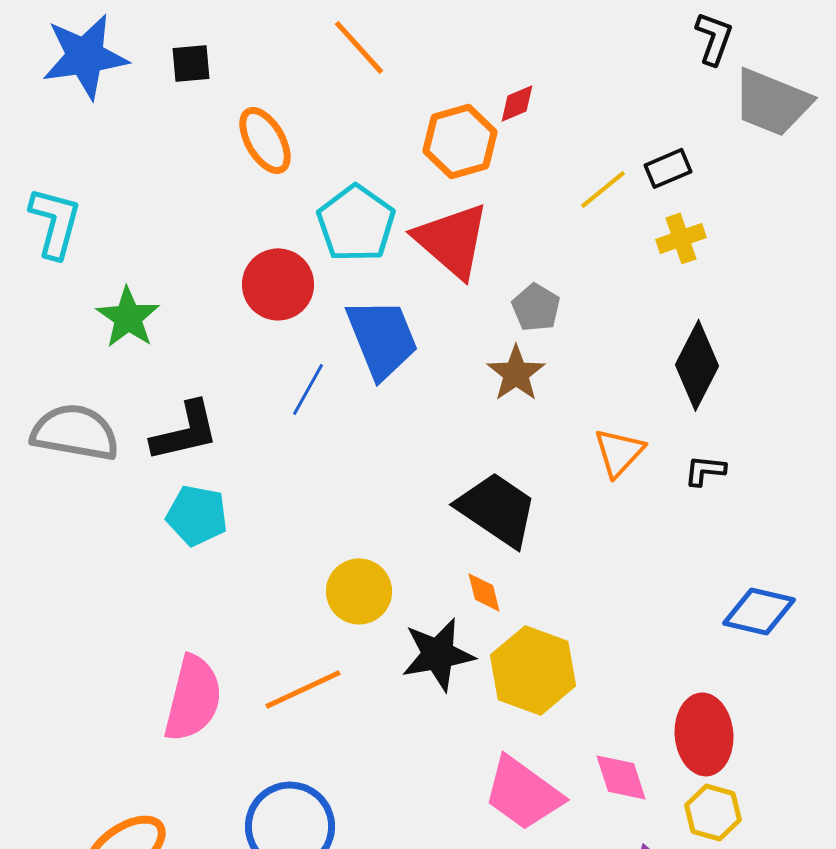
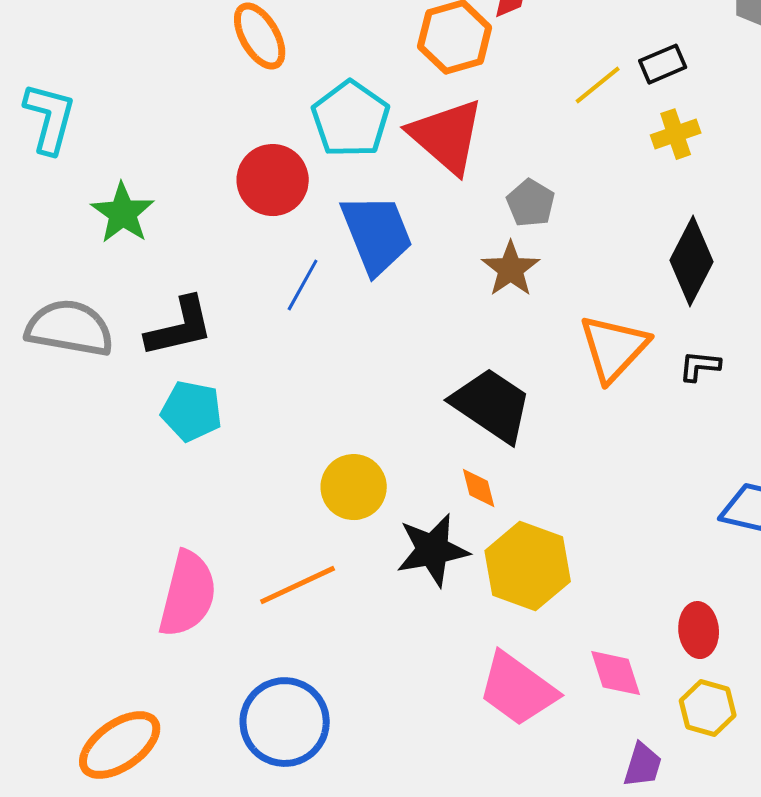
orange triangle: (619, 452) -> (614, 348), size x1.4
red ellipse: (704, 734) -> (699, 630), size x0.7

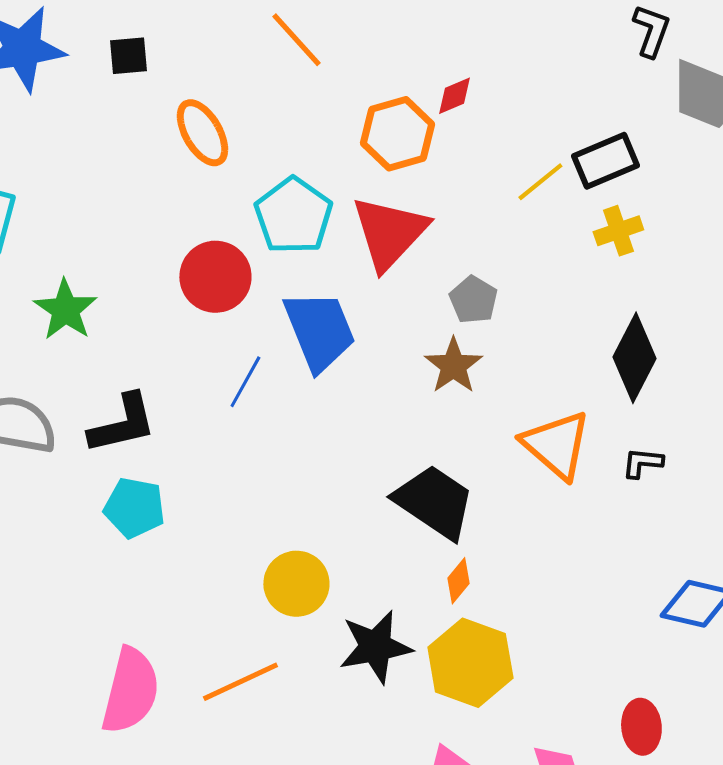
black rectangle: (663, 64) -> (605, 161), size x1.4
red triangle: (447, 136) -> (389, 233), turned 32
orange triangle: (614, 348) -> (556, 445), turned -32
orange diamond: (479, 488) -> (458, 581), moved, turned 54

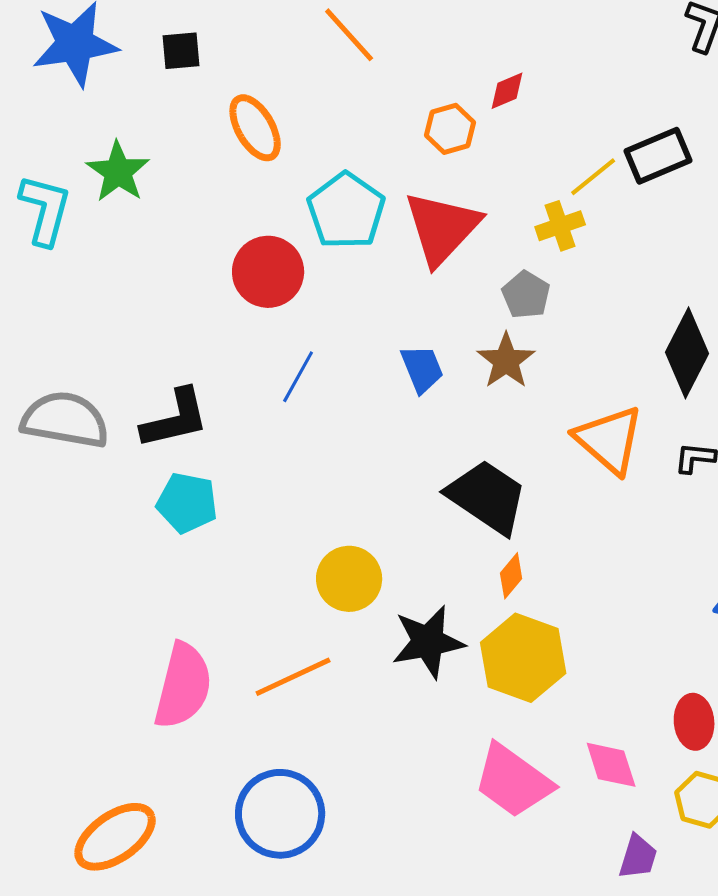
orange hexagon: (397, 134) -> (450, 129), size x0.7
yellow cross: (618, 231) -> (560, 226), moved
green star: (65, 310) -> (118, 172), moved
blue trapezoid: (319, 331) -> (422, 369), moved, size x0.6

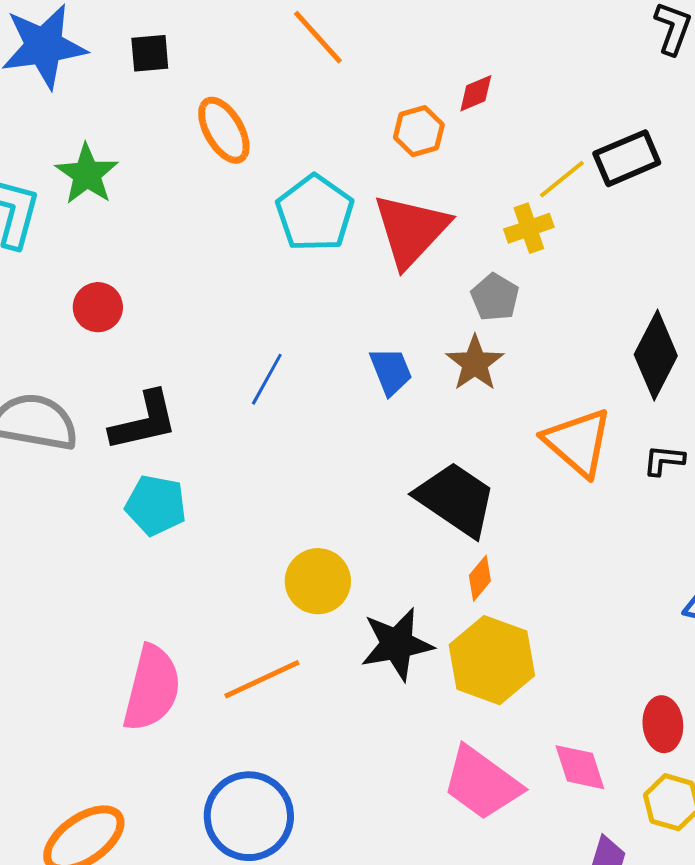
red circle: (268, 272) -> (98, 307), moved, size x0.7

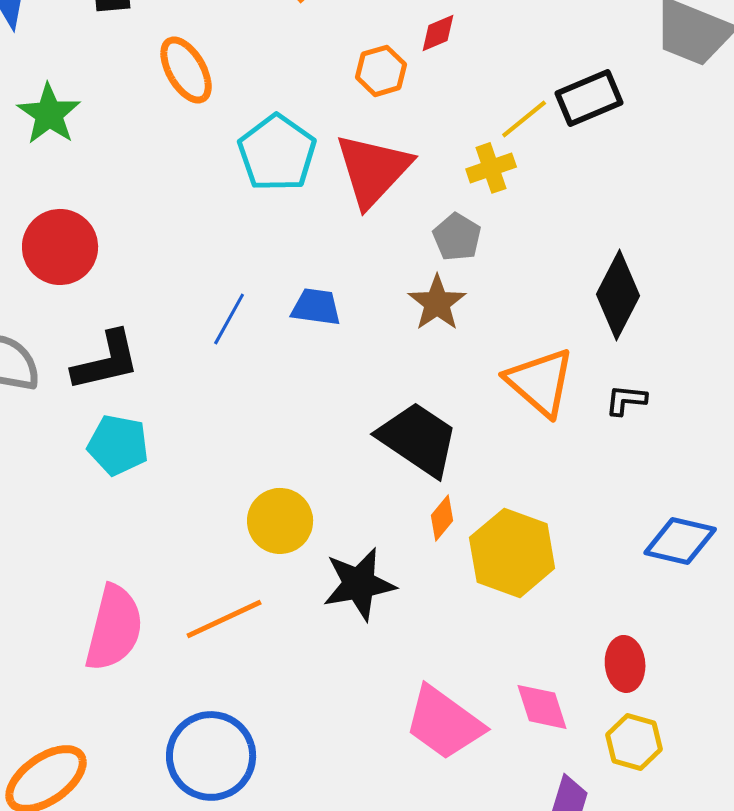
red circle: (98, 307) -> (60, 247), size x1.5
blue trapezoid: (391, 371) -> (316, 307), moved, turned -60
yellow hexagon: (492, 660) -> (512, 553), moved

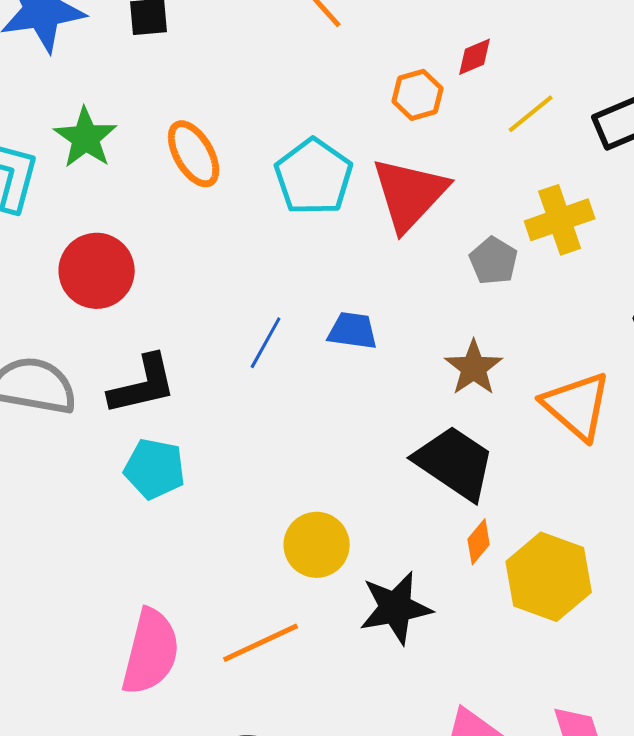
orange ellipse: (186, 70) -> (194, 154), moved
yellow line: (524, 119) -> (531, 114), moved
yellow cross: (491, 168) -> (560, 220), moved, size x1.4
brown star: (437, 303) -> (474, 368), moved

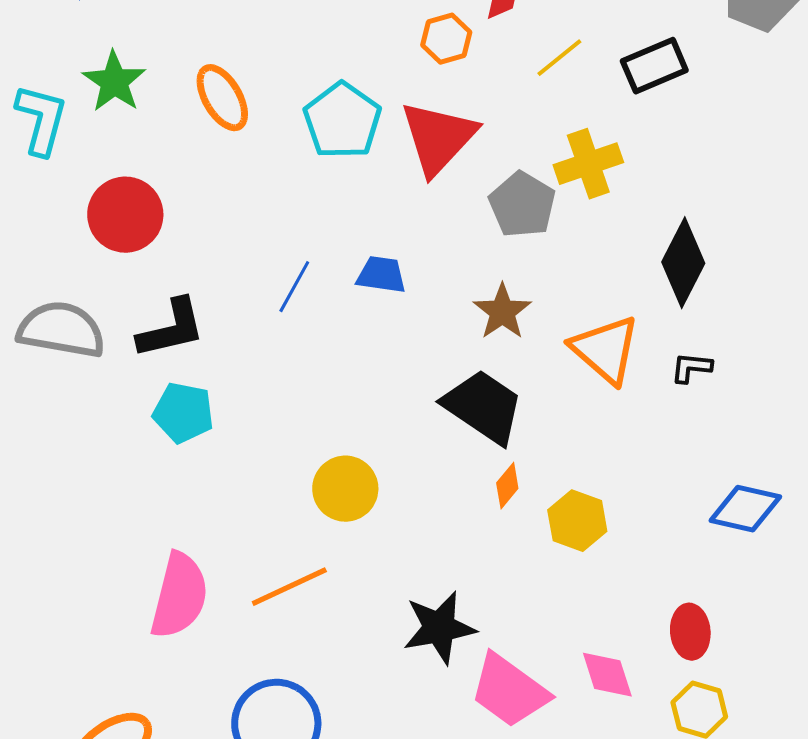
gray pentagon: (494, 261) -> (522, 205), size x1.4
yellow hexagon: (549, 577) -> (577, 521), size x0.7
black star: (396, 608) -> (439, 628), moved

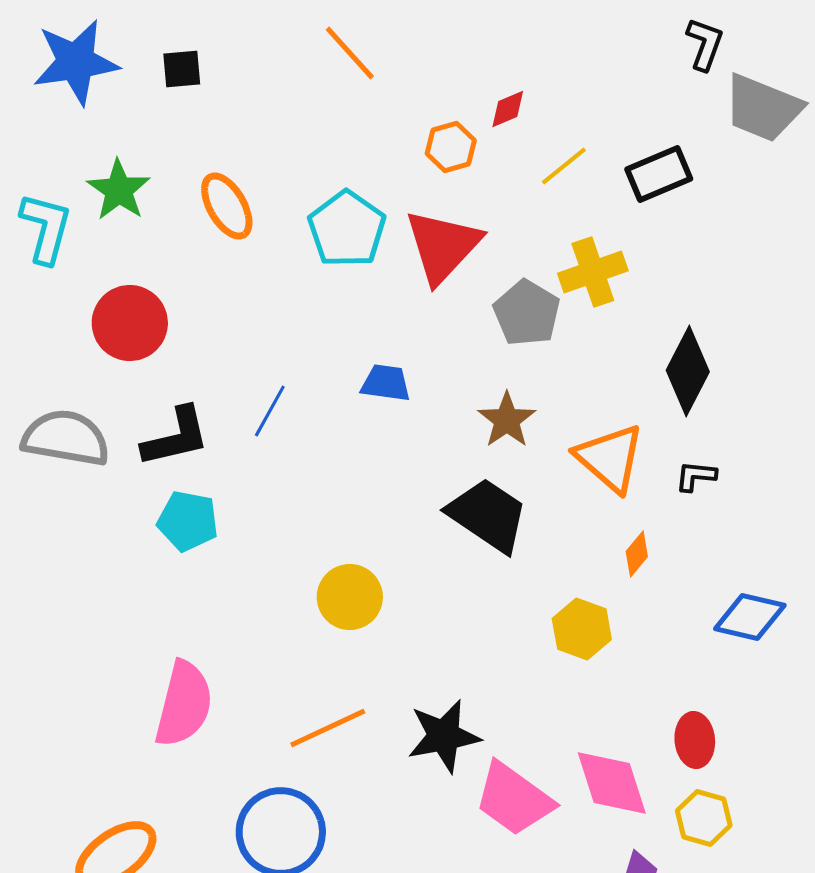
blue line: (294, 287) -> (270, 411), moved
orange diamond: (507, 486) -> (637, 554), moved
orange line: (289, 587) -> (328, 728), moved
pink diamond: (607, 675) -> (612, 783), size x1.4

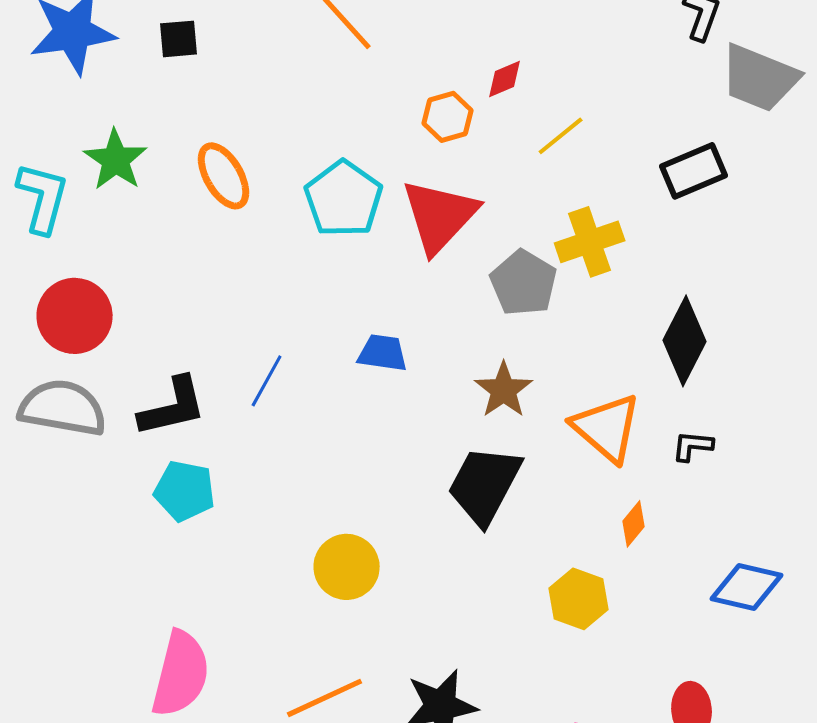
black rectangle: (659, 174) -> (694, 171), moved
red circle: (130, 323) -> (75, 316), moved
black trapezoid: (488, 515) -> (485, 485), turned -96

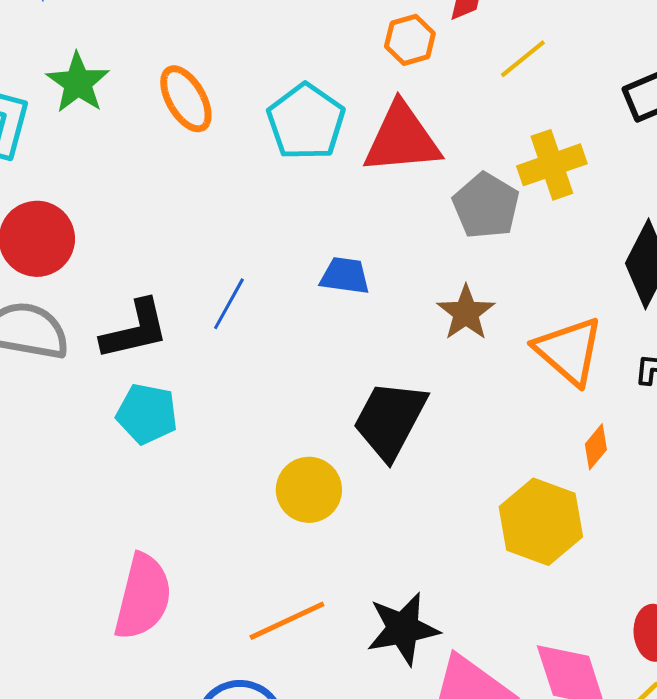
red triangle: (440, 216) -> (402, 139), turned 42
black trapezoid: (485, 485) -> (390, 420), moved
yellow hexagon: (579, 599) -> (541, 522), size x1.4

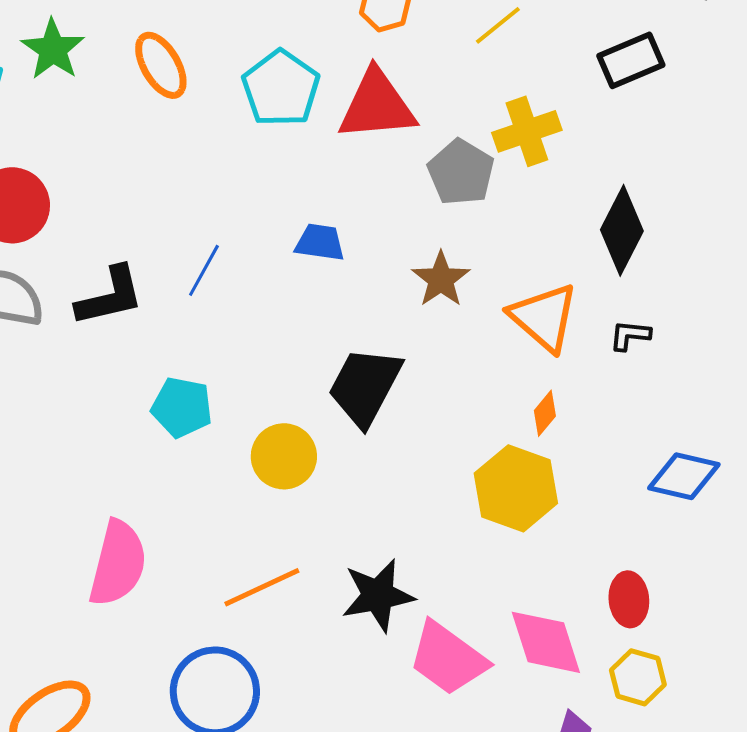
cyan pentagon: (147, 414) -> (182, 407), moved
orange diamond: (596, 447) -> (545, 413), moved

